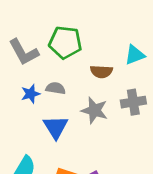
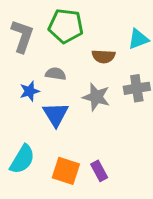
gray L-shape: (24, 52) -> (22, 36), turned -132
blue star: (31, 94) -> (30, 91), moved

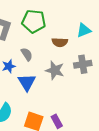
gray semicircle: (56, 74) -> (27, 54), turned 48

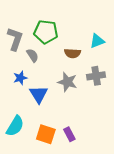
gray semicircle: (27, 54) -> (33, 55), moved

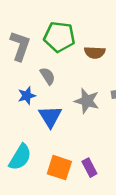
brown semicircle: (72, 53) -> (95, 52), moved
gray semicircle: (33, 55) -> (48, 76), moved

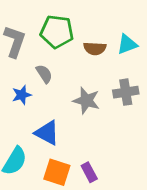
blue triangle: (50, 117) -> (47, 133), moved, turned -30

